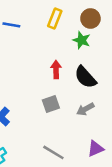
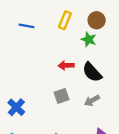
red arrow: (56, 70) -> (66, 65), turned -91

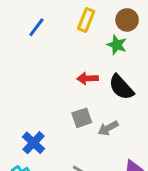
blue line: (26, 26) -> (36, 27), turned -63
gray arrow: (92, 100) -> (108, 128), moved
blue cross: (16, 107) -> (34, 143), moved

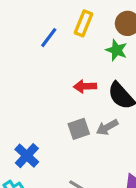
blue line: (36, 27) -> (49, 38), moved
gray arrow: (108, 128) -> (107, 127), moved

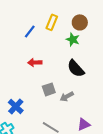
red arrow: (85, 86) -> (35, 62), moved
gray arrow: (107, 127) -> (67, 96), moved

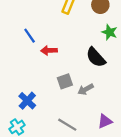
blue line: (30, 31) -> (30, 36), moved, turned -72
green star: (73, 39) -> (109, 32), moved

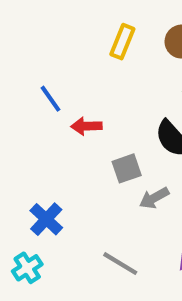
gray square: (65, 81) -> (127, 168), moved

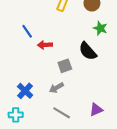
gray arrow: (154, 198) -> (56, 88), moved
cyan cross: (27, 268) -> (16, 115), turned 32

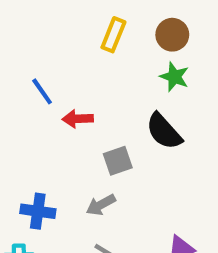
green star: (100, 28) -> (174, 77), moved
blue cross: (25, 91) -> (38, 211), turned -35

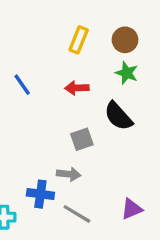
red arrow: (78, 119) -> (77, 88), moved
gray arrow: (101, 205) -> (69, 174), turned -145
blue cross: (38, 211) -> (40, 194), moved

